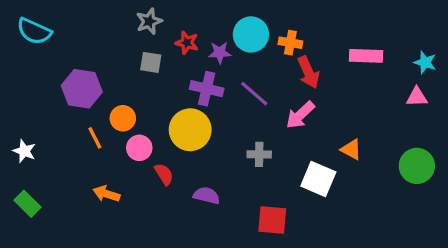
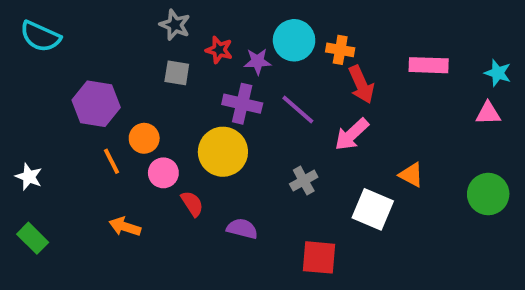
gray star: (149, 21) -> (175, 25), turned -30
gray cross: (259, 154) -> (304, 181), turned -30

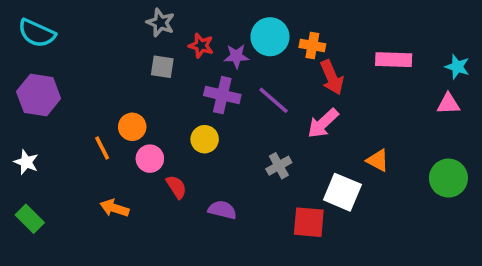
purple hexagon: (96, 104) -> (39, 95), moved
yellow circle: (223, 152) -> (205, 139), size x0.6
red square: (319, 257) -> (309, 222), moved

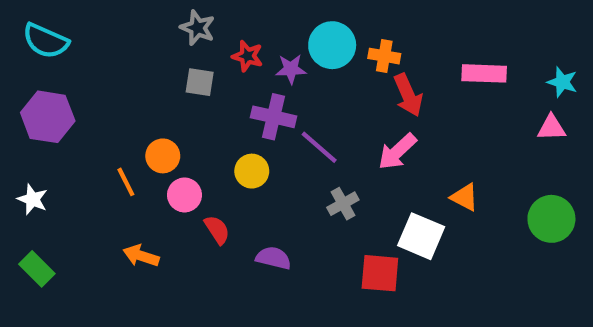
purple line: (274, 100) -> (319, 147), moved

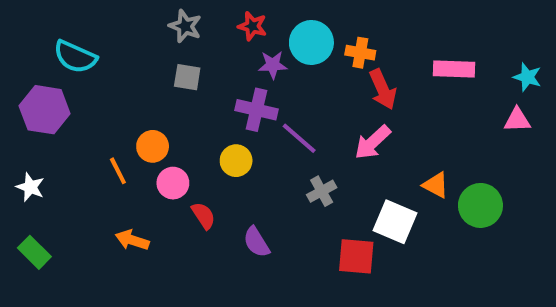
cyan semicircle: (46, 41) -> (75, 57), moved
red star: (247, 56) -> (252, 26), moved
green circle: (551, 219) -> (480, 205), moved
purple semicircle: (274, 258) -> (256, 242), turned -136

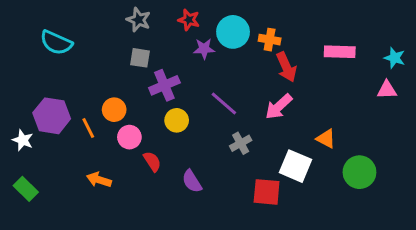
purple hexagon: (45, 110) -> (52, 116), moved
purple cross: (256, 110) -> (164, 85), moved, turned -36
green circle: (480, 205) -> (359, 172), moved

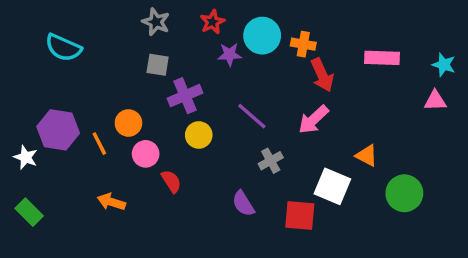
red star: (189, 20) -> (212, 22), turned 30
purple semicircle: (192, 181) -> (243, 204), moved

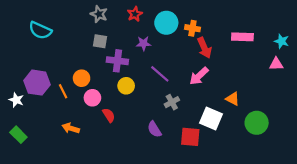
purple star: (230, 54) -> (144, 43), moved
purple cross: (185, 96) -> (117, 61), turned 30

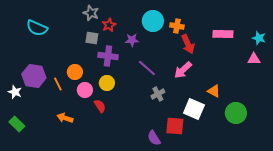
red star: (135, 14) -> (109, 25), moved
yellow circle: (126, 86) -> (107, 83), moved
purple semicircle: (154, 129) -> (154, 138), moved

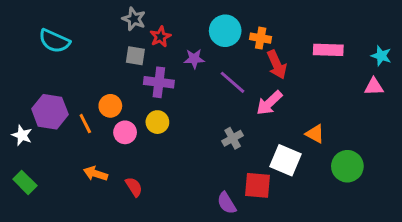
purple line: (147, 68) -> (233, 82), moved
red semicircle: (100, 106) -> (134, 187), moved

